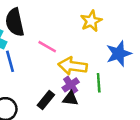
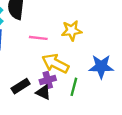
yellow star: (91, 21) -> (72, 31), moved
pink line: (47, 47) -> (38, 38), turned -42

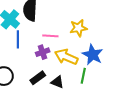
blue star: (101, 66) -> (93, 55), moved, turned 30
purple cross: (48, 80) -> (43, 52), moved

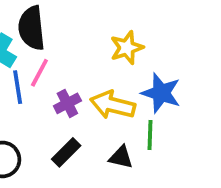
pink line: (50, 36) -> (39, 73), moved, turned -56
black triangle: (57, 82) -> (121, 157), moved

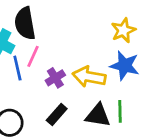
yellow star: (127, 48) -> (123, 30), moved
green line: (150, 135) -> (120, 111), moved
black triangle: (121, 157) -> (98, 115), size x1.4

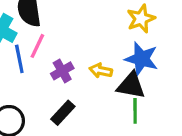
yellow arrow: (89, 77) -> (101, 71), size x0.6
black triangle: (98, 115) -> (131, 85), moved

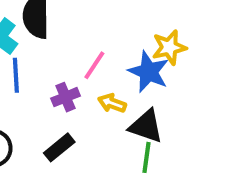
pink line: (37, 46) -> (94, 65), moved
blue star: (141, 59) -> (149, 72), moved

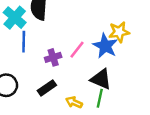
pink line: (94, 65) -> (77, 50), moved
yellow arrow: (112, 103) -> (74, 102), moved

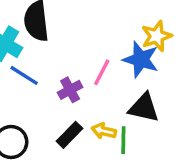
blue line: (24, 42) -> (24, 75), turned -48
green line: (100, 98) -> (123, 140), moved
yellow arrow: (74, 102) -> (104, 131), moved

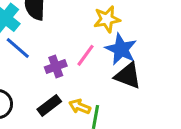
yellow star: (157, 36) -> (107, 19), moved
black triangle: (144, 108) -> (128, 76), moved

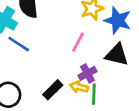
blue star: (121, 49) -> (118, 20), moved
purple cross: (56, 66) -> (87, 73), moved

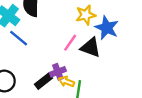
black triangle: (117, 55) -> (90, 47), moved
purple cross: (87, 73) -> (58, 72), moved

